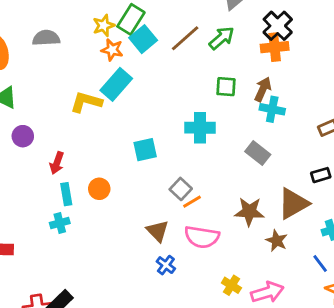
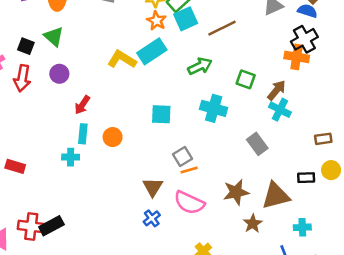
green arrow: (222, 38) -> (200, 66), moved
brown star: (249, 212) -> (236, 192), turned -30

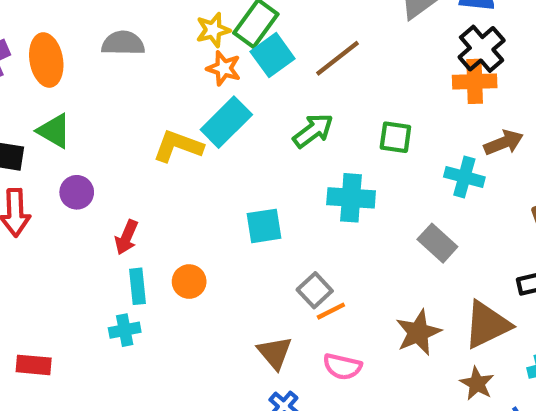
brown arrow: (277, 90) -> (504, 143), moved, turned 40
pink semicircle: (189, 203) -> (342, 367), size x0.7
brown star: (253, 224) -> (477, 383), moved

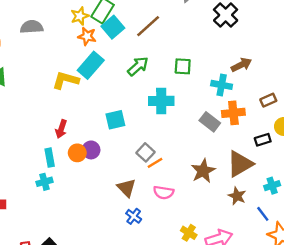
orange cross: (475, 81) -> (233, 113), moved
purple circle: (77, 192) -> (91, 150), moved
red arrow: (126, 237) -> (61, 129), moved

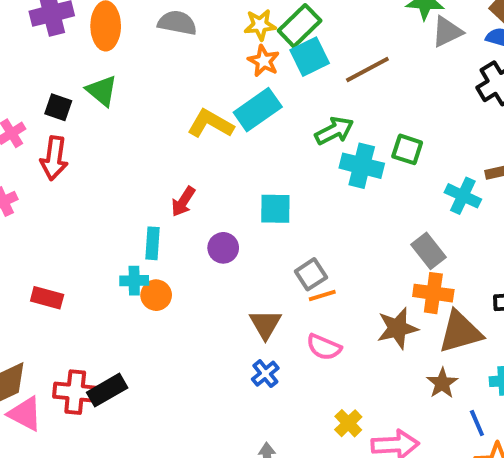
cyan cross: (161, 101) -> (362, 166), moved
orange cross: (233, 113) -> (433, 293), moved
orange circle: (77, 153) -> (156, 295), moved

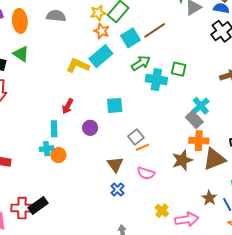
cyan square: (310, 57) -> (130, 38), moved
cyan cross: (463, 196) -> (201, 106), moved, turned 30
brown star: (442, 383) -> (209, 198), moved

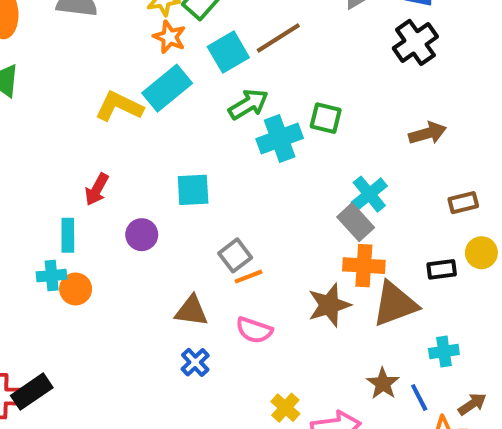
cyan cross: (156, 80) -> (280, 139), turned -30
brown triangle: (115, 164) -> (191, 311), turned -48

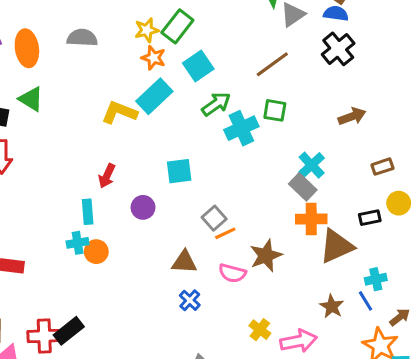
brown line: (278, 38) -> (272, 64), moved
brown star: (329, 305) -> (266, 255), moved
blue line: (419, 397) -> (365, 301), moved

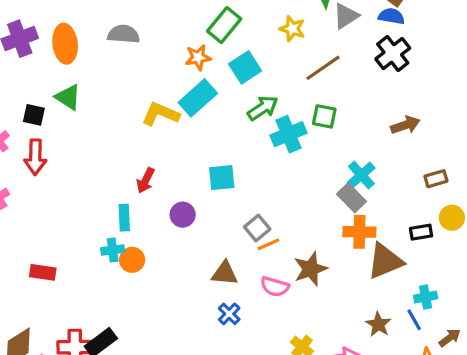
yellow star: (147, 30) -> (292, 29), moved, turned 30
orange star: (153, 58) -> (198, 57), turned -30

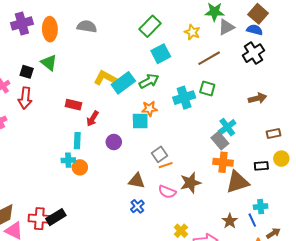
orange star: (198, 57) -> (149, 109), moved
cyan rectangle: (198, 98) -> (123, 83), moved
green arrow: (263, 108) -> (149, 81), moved
red rectangle: (43, 272) -> (73, 105), moved

